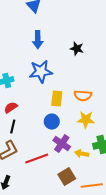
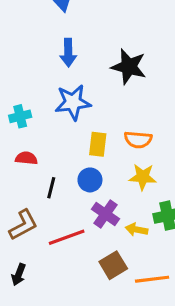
black star: (77, 49) -> (129, 67), size x1.6
red semicircle: (11, 108) -> (26, 158), turned 40
black line: (13, 127) -> (51, 188), moved

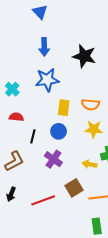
cyan cross: (20, 116) -> (12, 89), turned -32
purple cross: (105, 214) -> (53, 159), moved
red line: (67, 237) -> (43, 200), moved

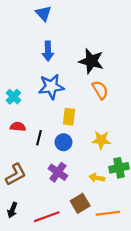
orange semicircle: (90, 105) -> (100, 90), moved, turned -126
black line: (33, 136) -> (39, 138), moved

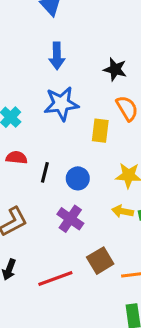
black star: (91, 61) -> (115, 69), size x0.7
yellow rectangle: (69, 117) -> (100, 131), moved
yellow arrow: (97, 178) -> (123, 211), moved

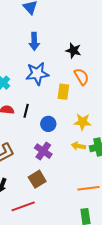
black line: (45, 172) -> (26, 111), moved
brown square: (100, 261) -> (37, 179), moved
red line: (55, 279) -> (23, 206), moved

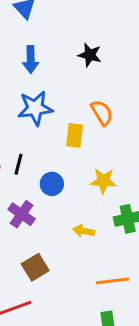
black star: (73, 50) -> (90, 55), moved
yellow arrow: (78, 146) -> (84, 231), moved
purple cross: (43, 151) -> (22, 214), moved

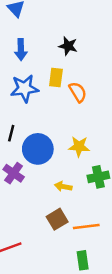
yellow rectangle: (75, 135) -> (56, 77), moved
blue circle: (52, 184) -> (38, 149), size x1.6
brown square: (35, 267) -> (57, 219), moved

